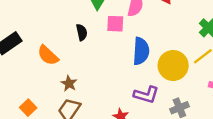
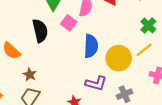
pink square: (115, 24) -> (69, 23), turned 35
black semicircle: (82, 32) -> (40, 31), size x1.6

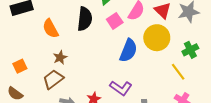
yellow line: (144, 50) -> (178, 72), turned 72
yellow circle: (119, 58) -> (157, 38), moved

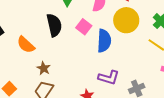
pink square: (115, 21) -> (84, 27), moved

